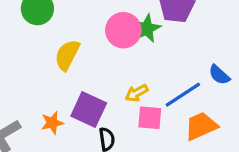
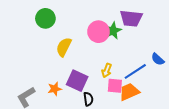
yellow arrow: (137, 93) -> (107, 70), turned -40
orange trapezoid: (201, 126) -> (129, 92), moved

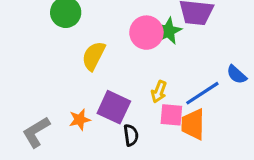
orange trapezoid: (129, 92) -> (193, 124), turned -65

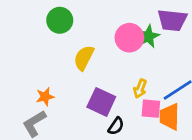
orange star: (80, 120) -> (45, 97), moved
black semicircle: (131, 135) -> (116, 126), turned 42

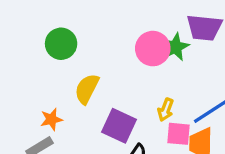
green circle: (60, 20) -> (61, 44), moved
yellow semicircle: (84, 58) -> (87, 89), moved

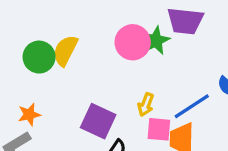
green circle: (61, 44) -> (39, 57), moved
yellow semicircle: (87, 89) -> (65, 50), moved

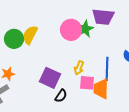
blue line: (192, 106) -> (107, 69), turned -55

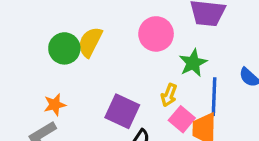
green star: (85, 29) -> (193, 63), moved
pink square: (87, 83) -> (182, 119), turned 35

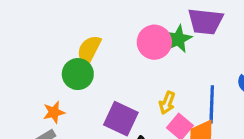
green circle: (64, 48) -> (78, 74), moved
green star: (193, 63) -> (178, 39), moved

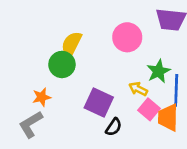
green star: (178, 39) -> (159, 71), moved
yellow arrow: (167, 103) -> (138, 89), turned 96

